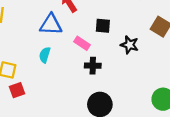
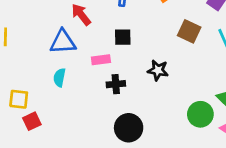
pink rectangle: (82, 43) -> (101, 60), turned -35
black star: (129, 45) -> (158, 70), moved

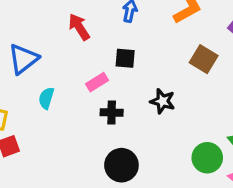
blue triangle: (63, 42) -> (23, 59), moved, turned -40
pink rectangle: (101, 60) -> (97, 82), turned -30

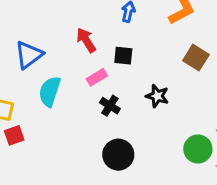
red arrow: (79, 27) -> (86, 40), moved
cyan semicircle: (46, 98) -> (50, 91), size x1.5
black cross: (112, 112) -> (110, 106), turned 30

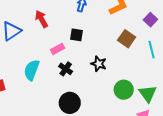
red arrow: (86, 40) -> (41, 19), moved
cyan semicircle: (50, 91) -> (32, 70), moved
green circle: (198, 149) -> (124, 90), moved

